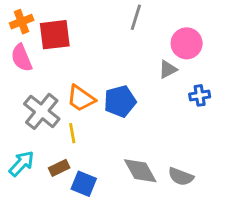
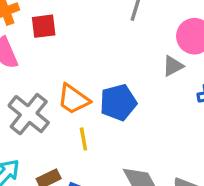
red square: (55, 35) -> (44, 26), size x0.7
yellow line: (72, 133) -> (83, 139), moved

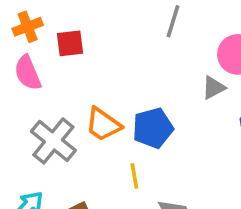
yellow line: (83, 139) -> (134, 176), moved

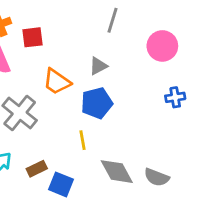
gray triangle: (214, 88) -> (98, 66), moved
orange trapezoid: (103, 124) -> (57, 82), moved

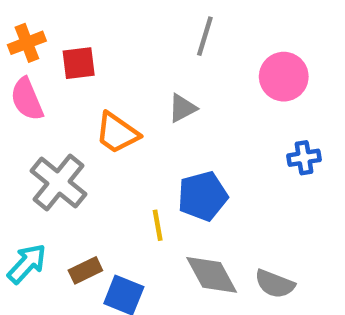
blue pentagon: (97, 103) -> (203, 196), moved

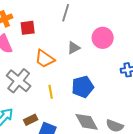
gray line: (205, 36) -> (66, 13), moved
pink circle: (284, 77) -> (103, 38), moved
yellow line: (158, 225) -> (51, 92), moved

